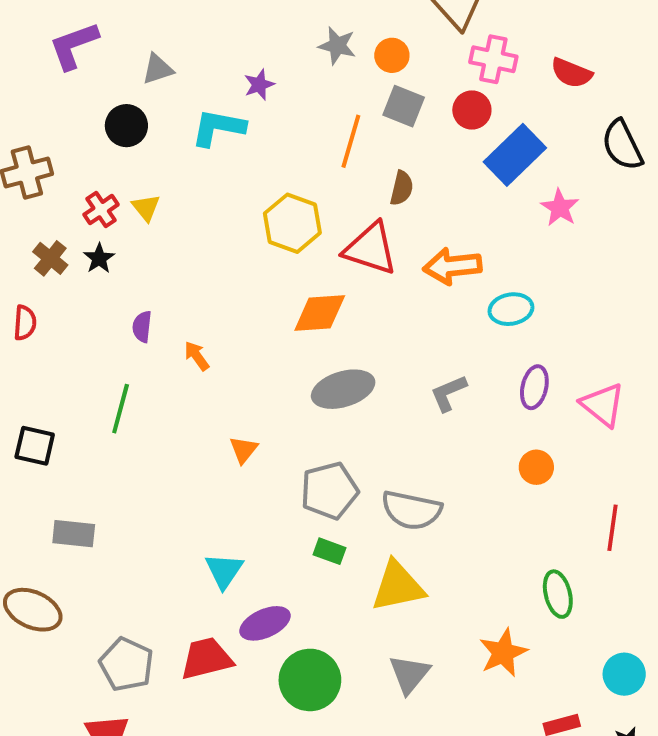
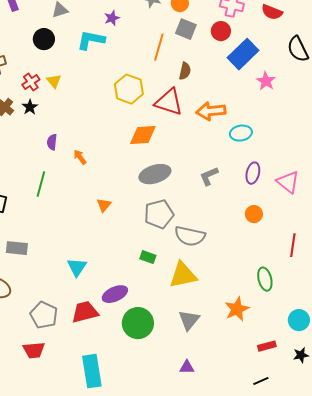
gray pentagon: (329, 491) -> (159, 214), moved
cyan triangle: (224, 571) -> (77, 267), moved

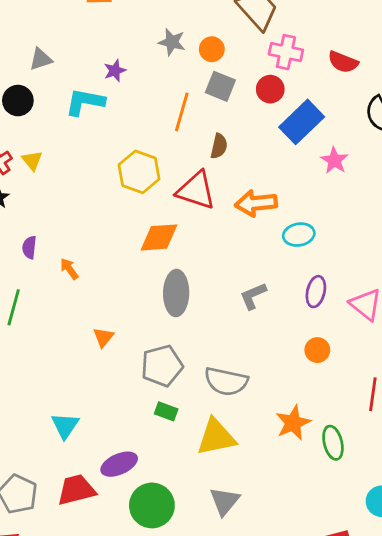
gray ellipse: (155, 174) -> (176, 293), turned -72
gray pentagon: (159, 214) -> (162, 366), moved
orange star: (237, 309) -> (293, 423), moved

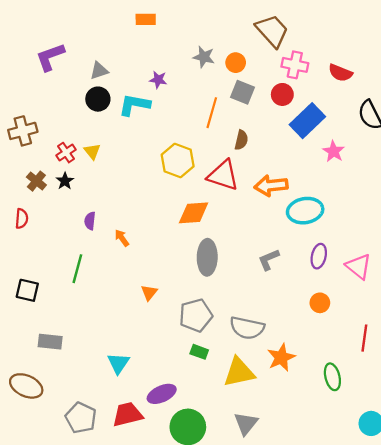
purple star: (115, 71) -> (158, 80), turned 30
black circle: (18, 101) -> (98, 99), moved
cyan ellipse: (299, 235) -> (305, 211), size x1.4
orange star: (293, 423) -> (281, 357), moved

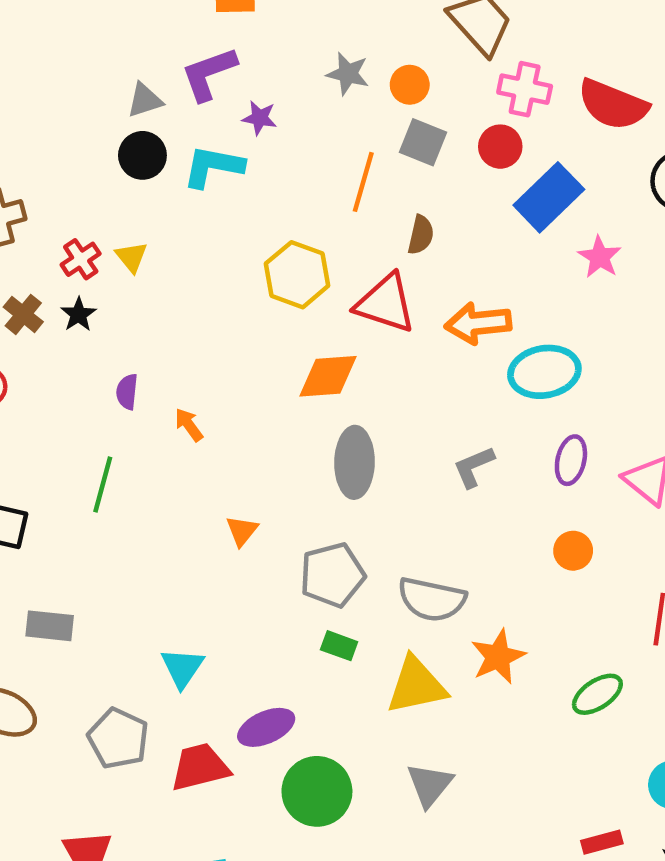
purple L-shape: (50, 57) -> (209, 74), moved
red semicircle: (340, 73) -> (613, 105), size x1.5
green ellipse: (332, 377) -> (597, 694), turned 70
gray pentagon: (81, 418) -> (118, 738), moved

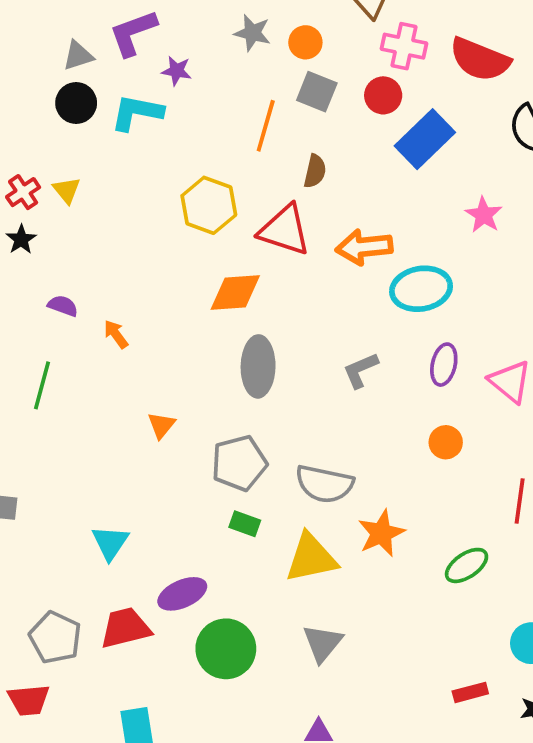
pink star: (600, 257) -> (484, 215), moved
purple semicircle: (127, 392) -> (63, 306), turned 104
gray pentagon: (118, 738) -> (55, 637), moved

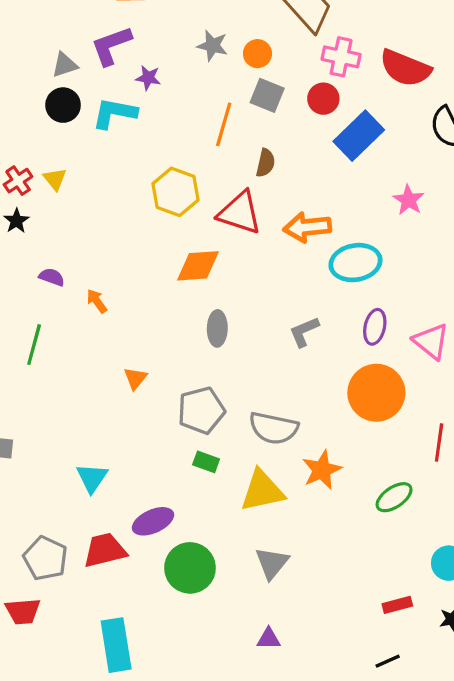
gray ellipse: (258, 366) -> (217, 328), size x0.7
orange circle: (446, 442) -> (376, 393), size x2.0

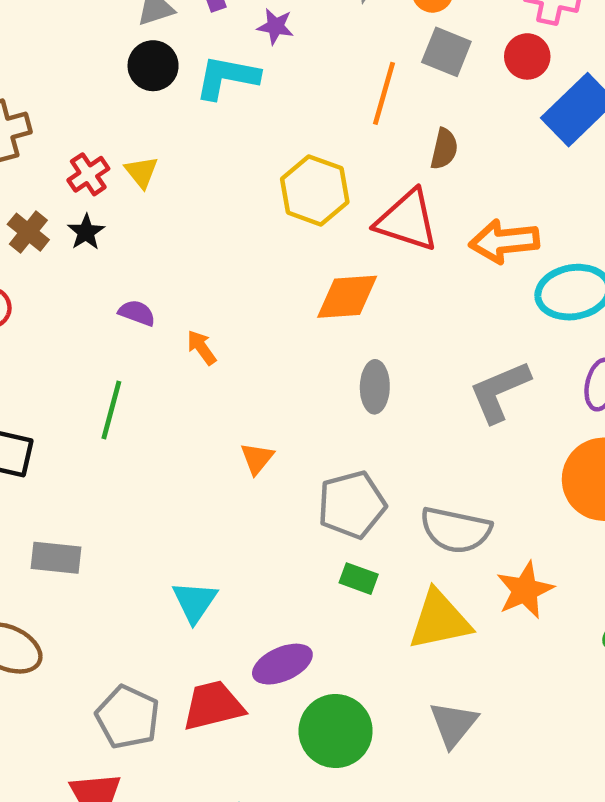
gray L-shape: (304, 332) -> (500, 391), size x1.4

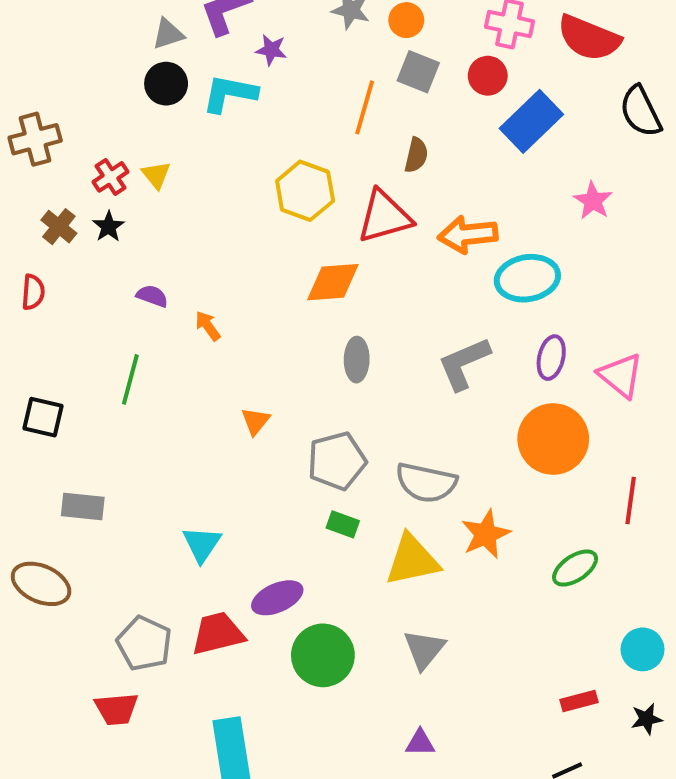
red triangle: (407, 220) -> (384, 217), turned -34

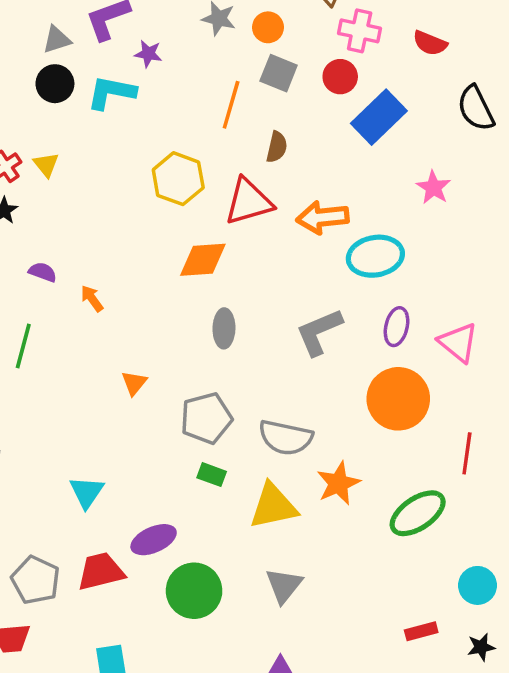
red semicircle: (589, 38) -> (430, 43), size x0.6
green ellipse: (575, 568) -> (418, 513), size x1.4

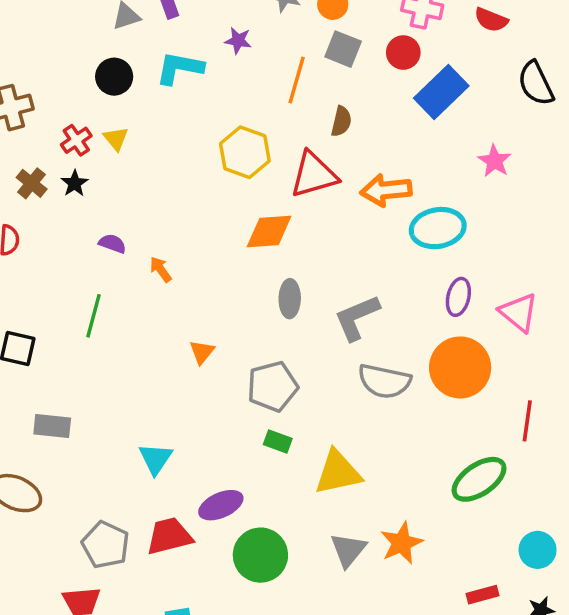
purple star: (148, 54) -> (238, 40), moved
black circle: (55, 84) -> (114, 77), moved
gray L-shape: (319, 332) -> (357, 318), moved
gray semicircle: (286, 438) -> (384, 381), moved
orange star: (338, 483) -> (402, 543), moved

